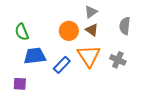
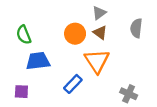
gray cross: (118, 60) -> (129, 94), moved
blue rectangle: (62, 65) -> (73, 84), moved

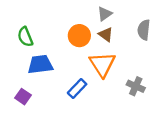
purple square: (21, 92) -> (23, 97), turned 32
gray cross: (129, 94) -> (136, 86), moved

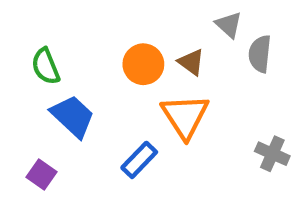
gray triangle: (105, 14) -> (229, 25), moved, turned -42
blue trapezoid: (40, 64) -> (73, 116), turned 50
gray cross: (136, 86) -> (272, 154), moved

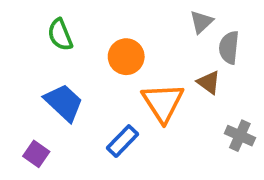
gray triangle: (229, 25) -> (201, 22), turned 35
brown triangle: (191, 62) -> (209, 82), moved
green semicircle: (46, 66) -> (60, 35), moved

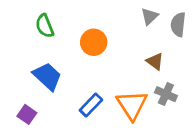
gray semicircle: (229, 47) -> (178, 25), moved
orange triangle: (163, 103) -> (132, 105), moved
gray cross: (240, 136) -> (166, 94), moved

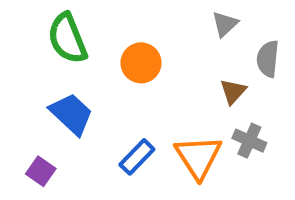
gray semicircle: (178, 25) -> (268, 59), moved
green semicircle: (45, 26) -> (67, 38), size x1.4
brown triangle: (155, 61) -> (233, 91), turned 36

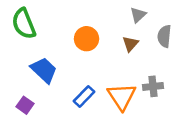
green semicircle: (67, 38) -> (24, 24), moved
brown triangle: (233, 91) -> (130, 44), moved
gray cross: (249, 141) -> (153, 86), turned -30

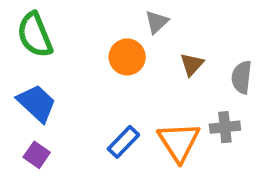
gray triangle: (138, 15) -> (157, 22), moved
gray semicircle: (164, 36) -> (242, 77), moved
blue trapezoid: (44, 70) -> (37, 103), moved

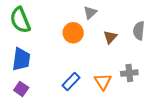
gray semicircle: (242, 77) -> (139, 31), moved
blue trapezoid: (37, 103) -> (21, 59), turned 55
orange triangle: (179, 142) -> (103, 82), size x0.7

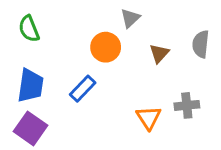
green semicircle: (20, 20) -> (29, 29), size x0.7
blue rectangle: (71, 82) -> (83, 89), moved
purple square: (21, 89) -> (31, 128), size x1.5

